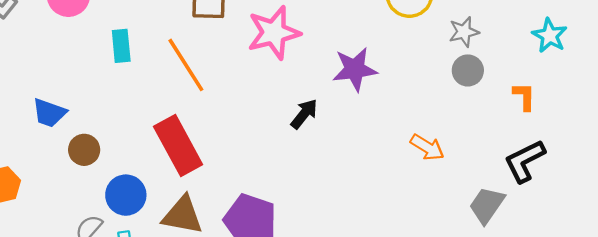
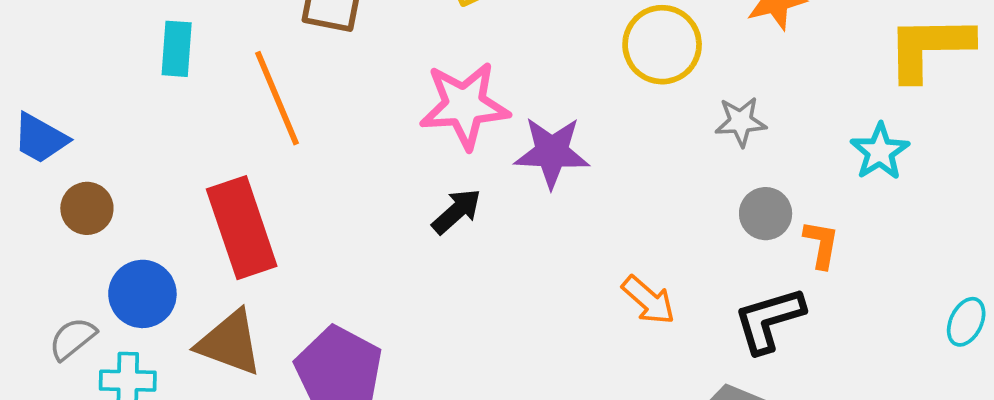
pink star: (274, 33) -> (464, 105), moved
gray circle: (468, 70) -> (766, 214), moved
black L-shape: (525, 161) -> (769, 320), moved

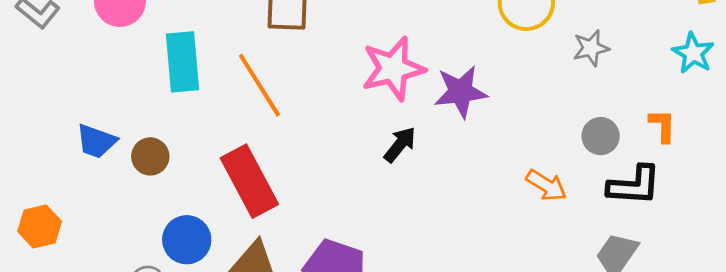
cyan rectangle: (177, 49) -> (182, 62), size x1.5
brown circle: (87, 208) -> (150, 156), moved
gray circle: (766, 214) -> (601, 136), moved
black L-shape: (769, 320) -> (634, 185), turned -150

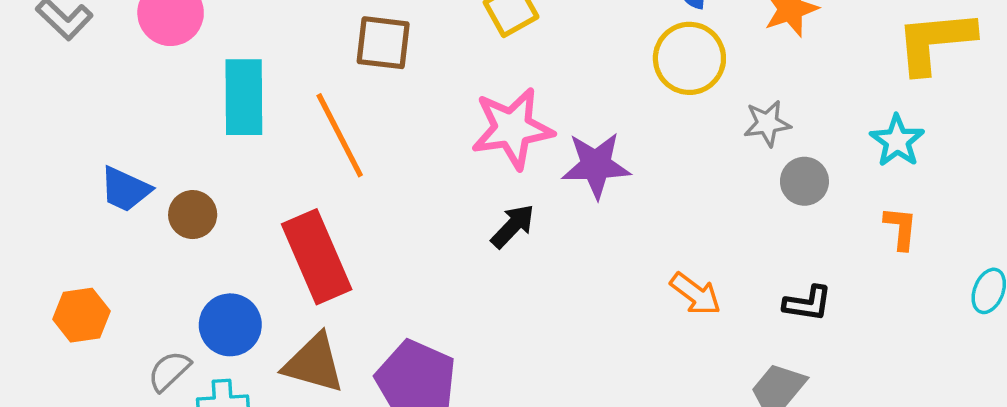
orange L-shape: (662, 126) -> (901, 228), moved
gray circle: (601, 136) -> (804, 181), moved
black L-shape: (634, 185) -> (808, 303), size x0.7
orange hexagon: (40, 226) -> (81, 315), moved

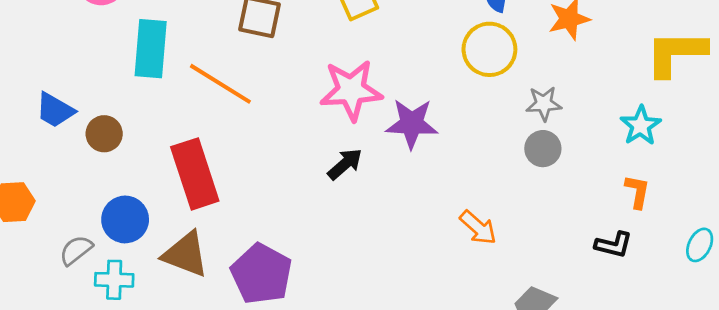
orange line: (340, 135) -> (220, 84), turned -36
gray circle: (804, 181) -> (543, 149), moved
black L-shape: (808, 303) -> (614, 245), moved

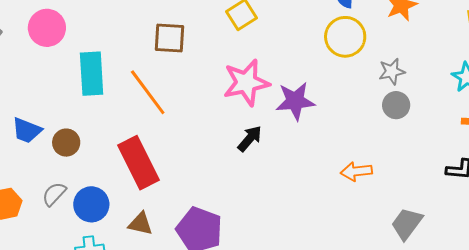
orange line: (220, 84) -> (148, 92), turned 30
orange arrow: (478, 227) -> (356, 171), turned 140
gray semicircle: (76, 250) -> (54, 194), moved
brown triangle: (186, 254) -> (140, 224), size x0.7

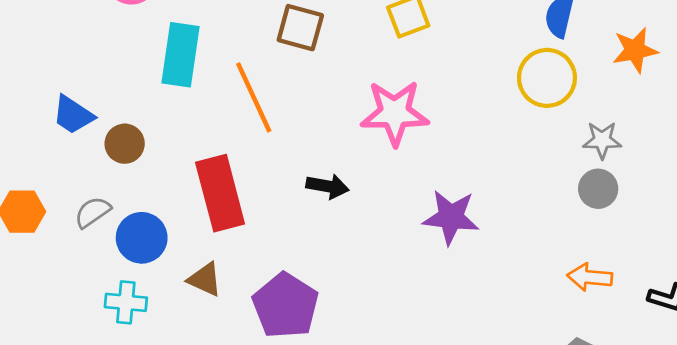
purple star: (295, 101) -> (451, 217), moved
black arrow: (250, 139) -> (327, 186), moved, turned 48
orange arrow: (356, 171) -> (590, 277), moved

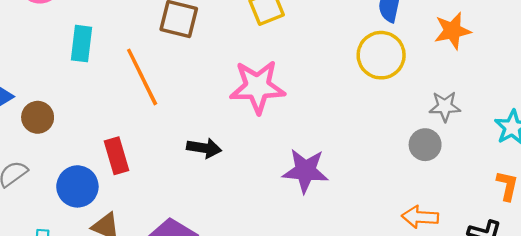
cyan rectangle: (181, 55) -> (82, 44), size x0.7
gray star: (602, 140) -> (445, 106), moved
red rectangle: (220, 193) -> (117, 156), size x0.6
blue circle: (142, 238) -> (77, 186), moved

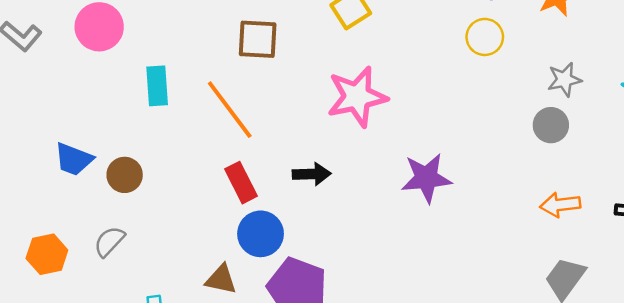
yellow circle: (381, 55) -> (485, 37), size x0.7
red rectangle: (117, 156) -> (241, 183), moved
blue circle: (77, 186) -> (261, 234), moved

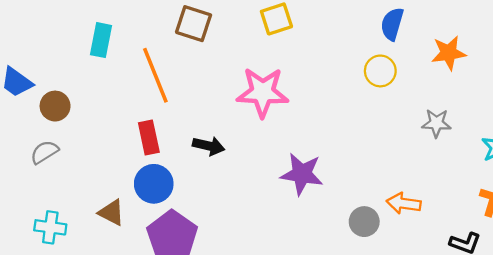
gray circle: (551, 125) -> (364, 222), moved
orange arrow: (560, 205) -> (404, 203), moved
gray semicircle: (109, 241) -> (44, 152), moved

